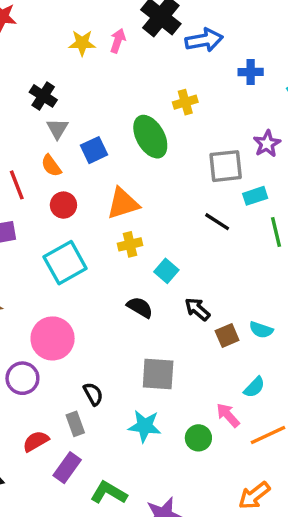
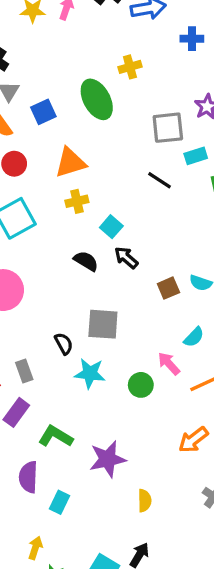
black arrow: (197, 309) -> (126, 258), moved
black semicircle: (93, 394) -> (64, 344), moved

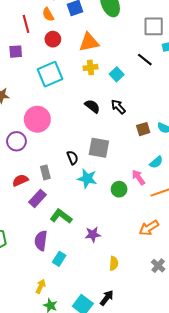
cyan square: (111, 227) -> (117, 74), moved
purple star: (108, 459) -> (93, 234), size x0.7

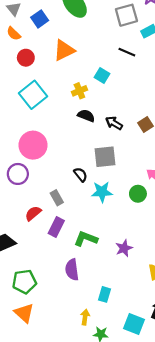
yellow cross: (91, 67) -> (79, 91), moved
black arrow: (118, 107) -> (114, 123), moved
cyan rectangle: (59, 259) -> (104, 294), moved

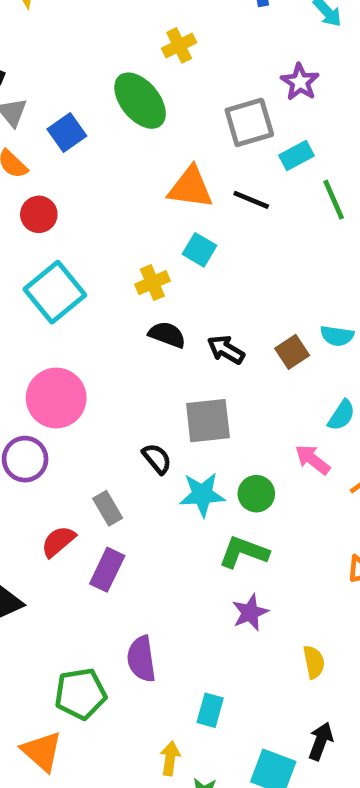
orange triangle: (64, 50) -> (190, 188), moved, turned 35
green circle: (138, 194) -> (256, 494), moved
green L-shape: (86, 239) -> (244, 552), moved
green pentagon: (24, 282) -> (80, 694), moved

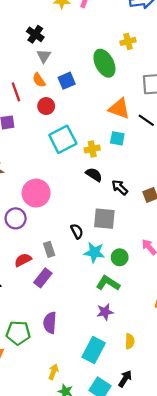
blue square: (67, 132) -> (67, 81), moved
cyan square: (200, 250) -> (117, 138), turned -32
cyan square: (55, 292) -> (63, 139), moved
cyan rectangle: (210, 710) -> (94, 350), moved, size x1.6

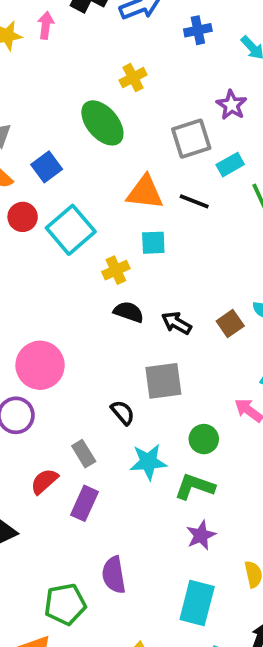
cyan square: (63, 139) -> (71, 230), moved
cyan star: (94, 252) -> (148, 462), moved

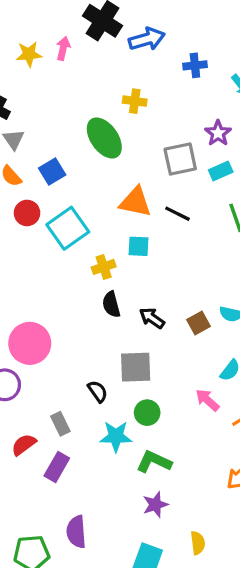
yellow cross: (133, 78) -> (135, 101), turned 30
cyan rectangle: (230, 165) -> (221, 171), moved
black semicircle: (129, 312) -> (111, 304), turned -130
green circle: (204, 439) -> (147, 413), moved

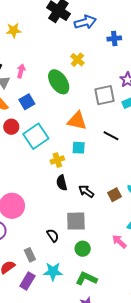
pink arrow: (63, 48) -> (21, 71), moved
yellow cross: (135, 101) -> (77, 60), turned 32
black line: (177, 214) -> (111, 136), moved
cyan star: (116, 436) -> (53, 271), moved

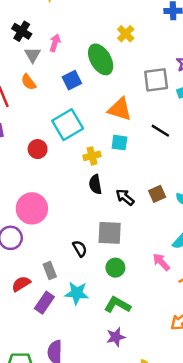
blue square: (27, 102) -> (72, 80), moved
red circle: (11, 127) -> (38, 149), moved
brown square: (114, 195) -> (157, 194), moved

